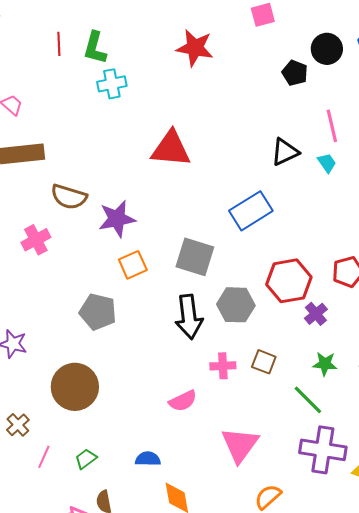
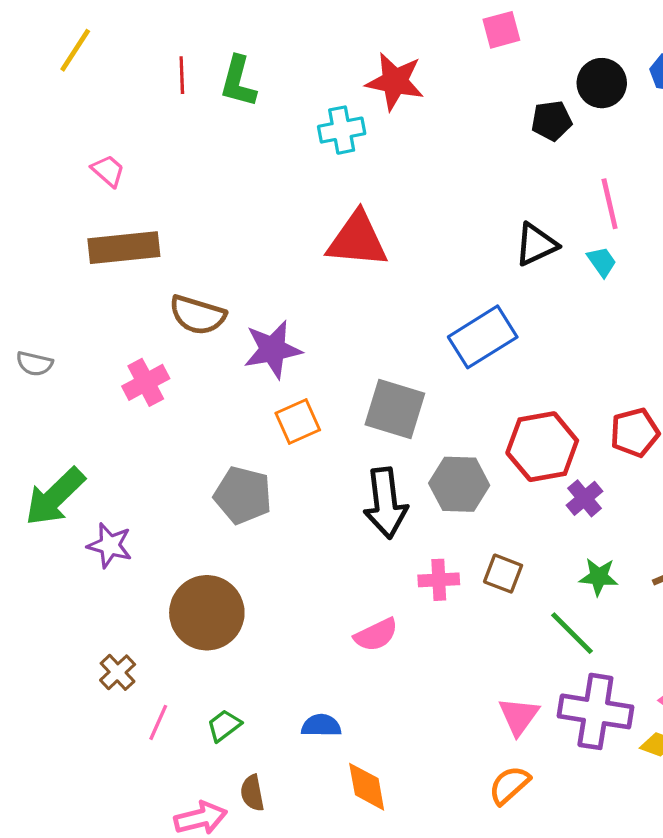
black pentagon: (295, 73) -> (552, 121), turned -30
cyan cross: (112, 84) -> (342, 130), moved
pink triangle: (240, 445) -> (519, 716), moved, size x0.7

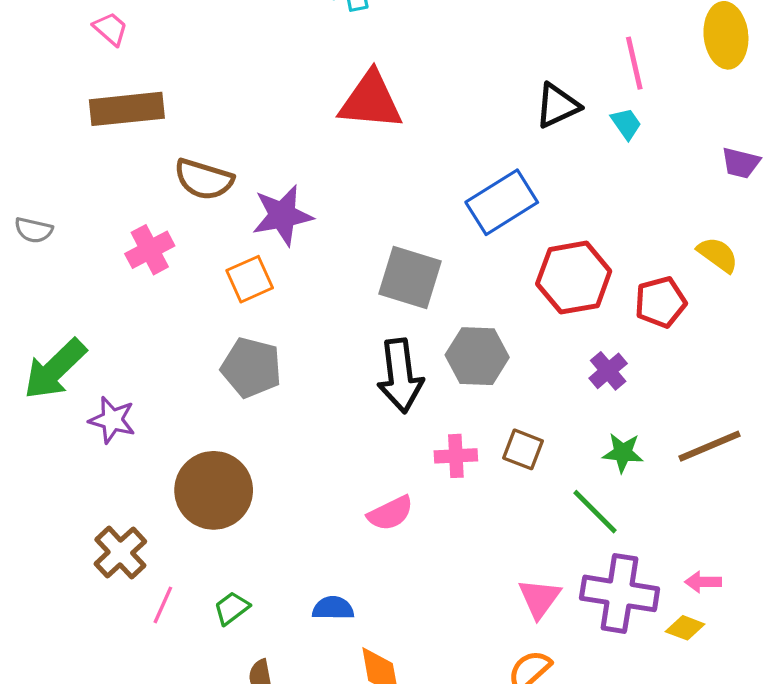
orange square: (298, 422) -> (250, 279), moved
red hexagon: (542, 447) -> (574, 278), moved
brown cross: (118, 672) -> (120, 553), size x1.4

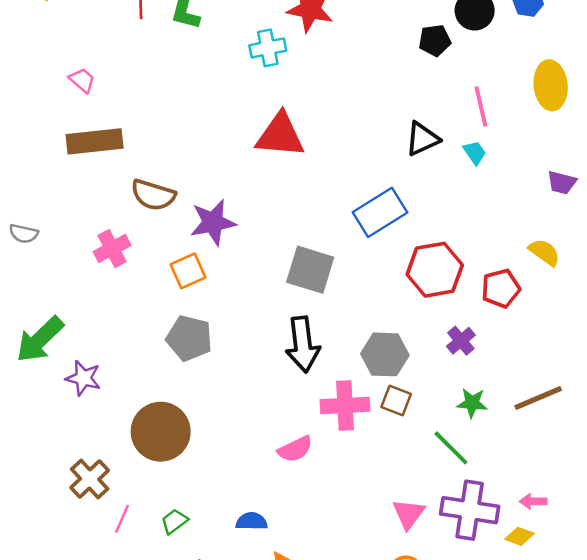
gray hexagon: (477, 356) -> (385, 354), moved
pink cross: (456, 456) -> (345, 405), size x1.5

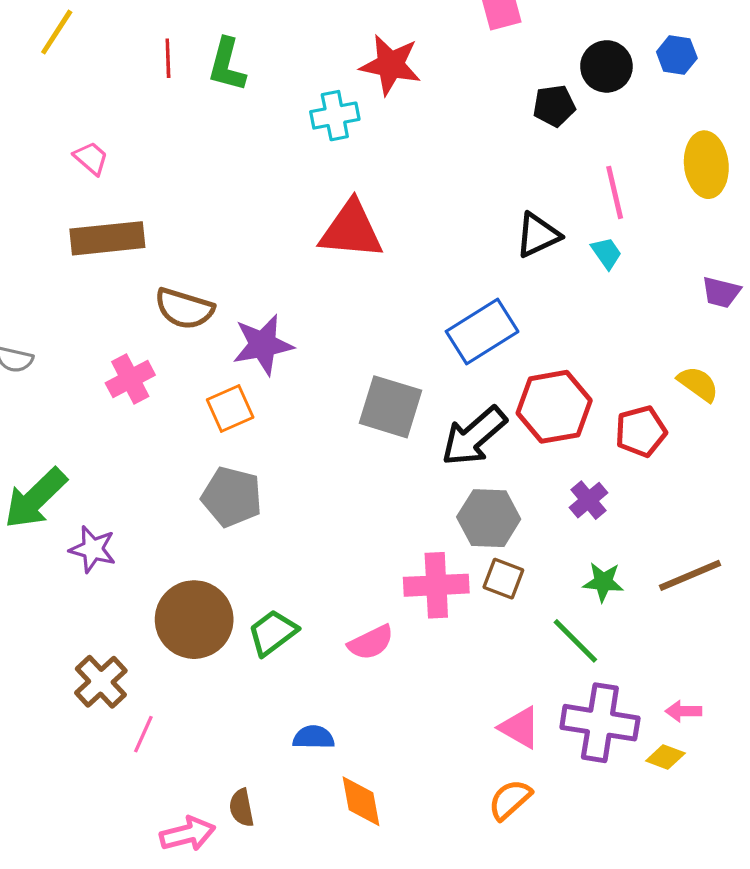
black arrow: (303, 344) -> (474, 436), moved, turned 56
pink triangle: (409, 514) -> (520, 728), turned -36
green trapezoid: (174, 521) -> (273, 633), moved, size x1.4

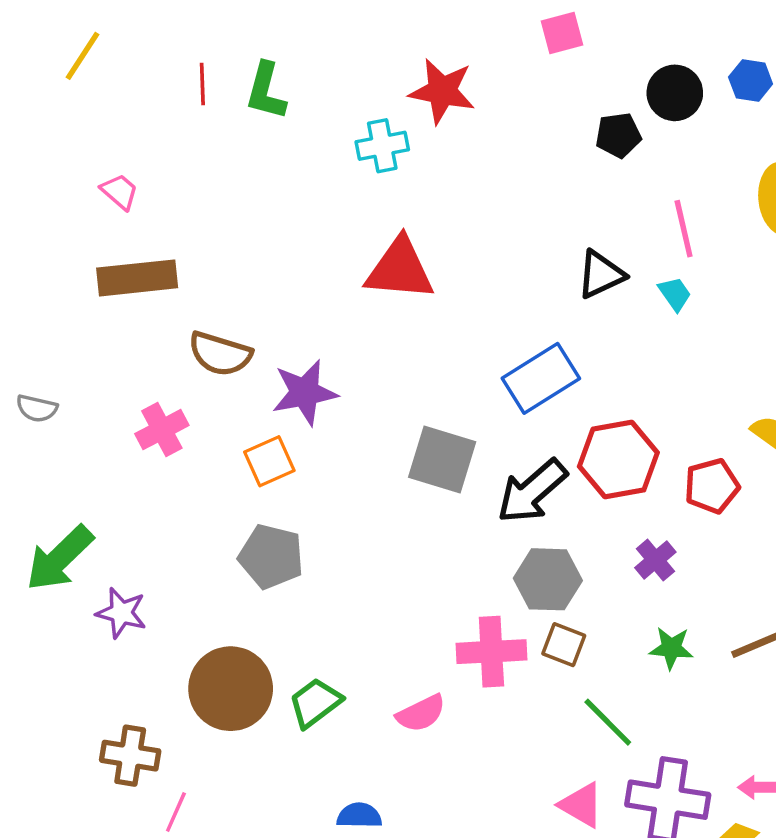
green line: (575, 641) -> (608, 722), moved
brown cross: (101, 682) -> (130, 756), turned -38

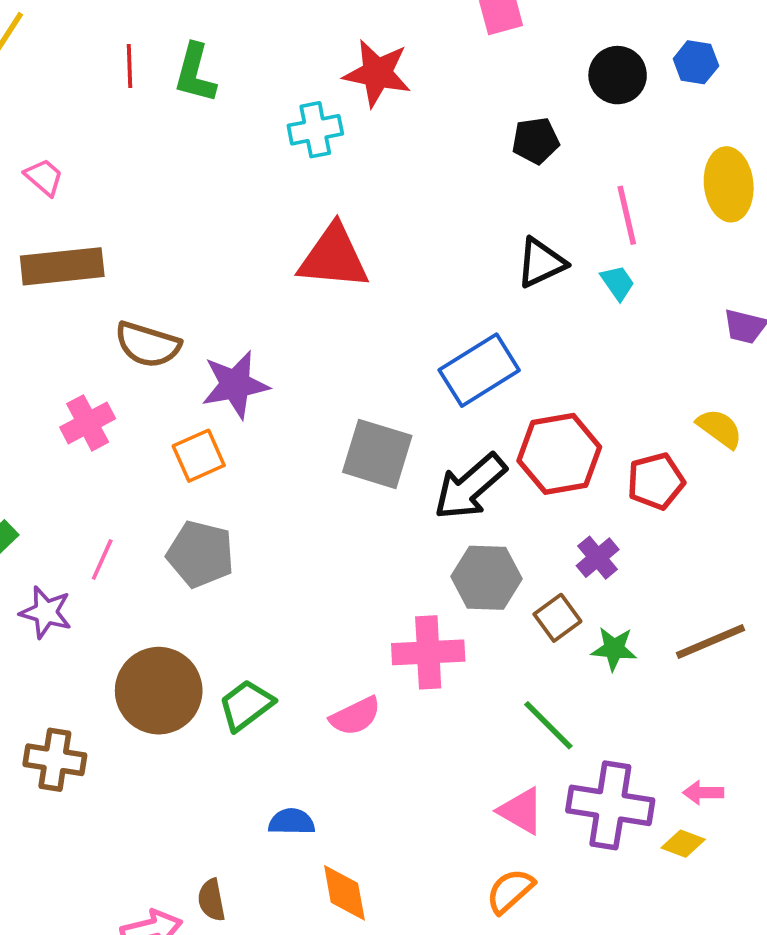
black pentagon: (618, 135) -> (536, 141), moved
brown square: (564, 645) -> (557, 618), moved, turned 33
pink line: (176, 812) -> (102, 560), moved

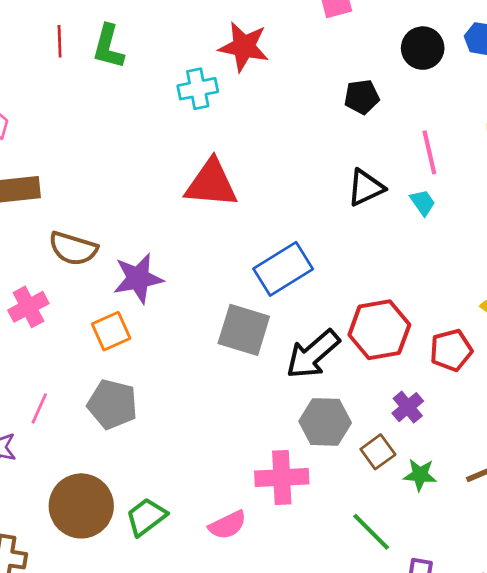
blue rectangle: (479, 370) -> (283, 269), moved

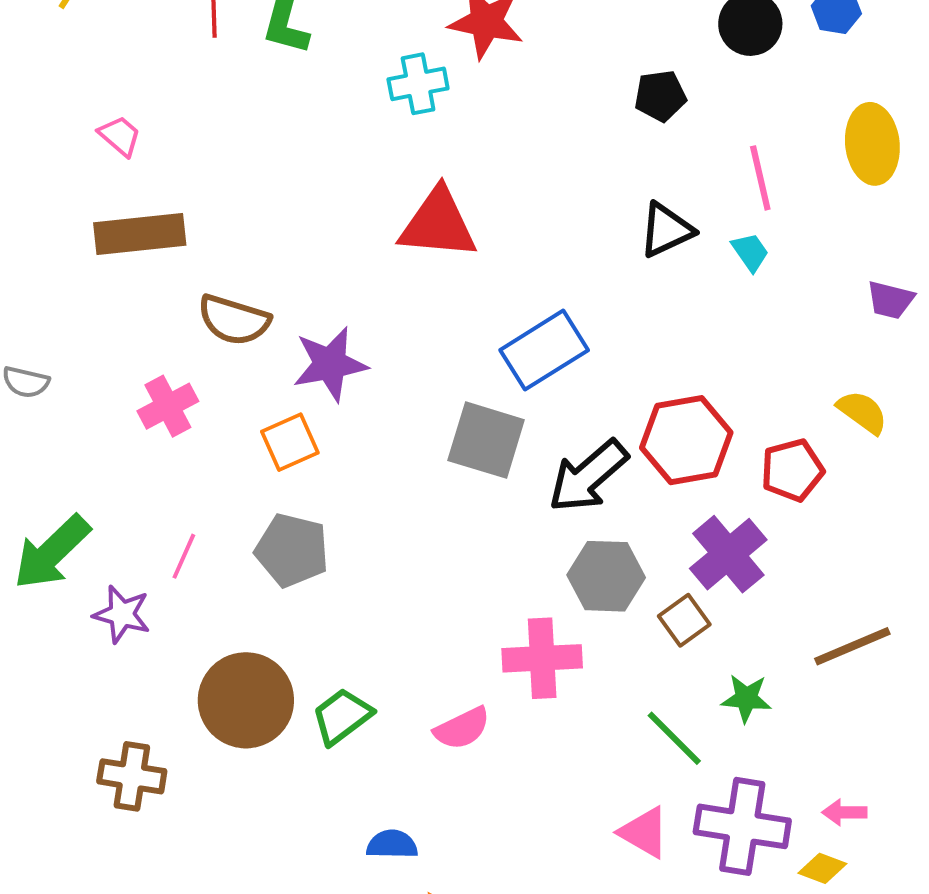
purple cross: (408, 407) -> (728, 554), size x1.6
green star: (420, 475) -> (746, 698), moved

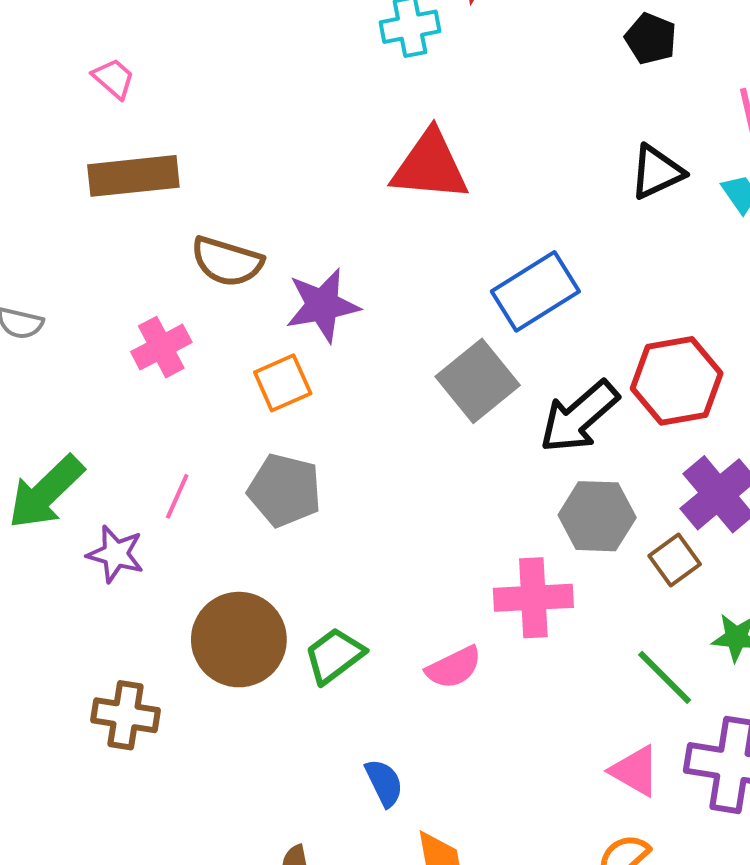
black pentagon: (660, 96) -> (651, 39), turned 30
gray square: (486, 440) -> (478, 381), turned 34
blue semicircle: (392, 844) -> (384, 783), turned 63

